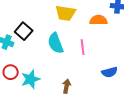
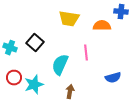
black square: (24, 31) -> (35, 43), moved
cyan semicircle: (56, 43) -> (60, 65), moved, turned 45

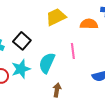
yellow trapezoid: (69, 19) -> (56, 17), turned 145
cyan star: (34, 85) -> (21, 69), moved

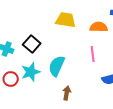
yellow trapezoid: (56, 17) -> (66, 20), turned 35
pink line: (73, 51) -> (93, 54), moved

